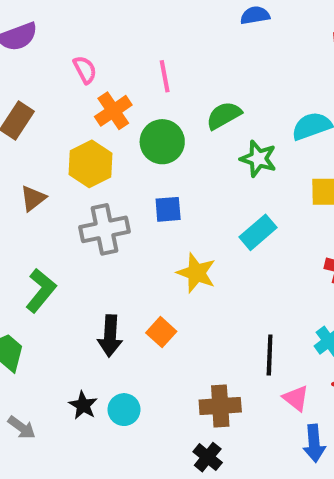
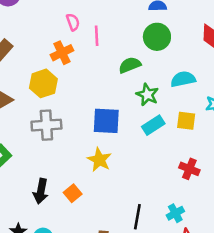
pink semicircle: (85, 70) -> (73, 22), moved
green circle: (162, 142) -> (157, 37), moved
blue square: (168, 209) -> (106, 121), moved, size x1.6
cyan rectangle: (258, 232) -> (153, 125), moved

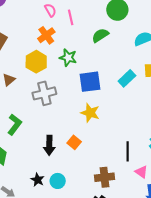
green star: (147, 95) -> (68, 58), moved

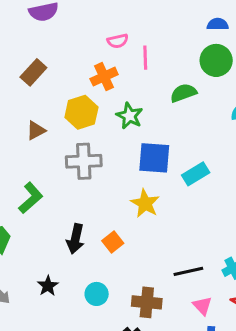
pink semicircle: (50, 10) -> (118, 41), turned 96
cyan rectangle: (127, 78) -> (196, 174), moved
black line: (128, 151) -> (188, 271), turned 66
cyan circle: (58, 181) -> (97, 294), moved

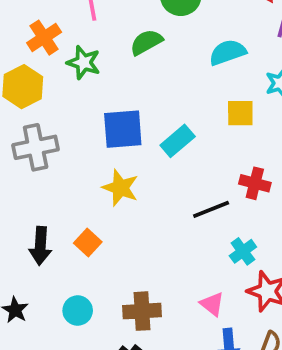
green star: (129, 116) -> (84, 62), moved
black line: (188, 271) -> (211, 209), moved

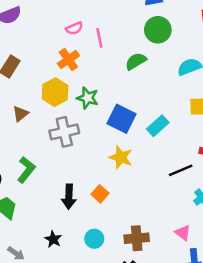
green star: (84, 62) -> (88, 98), moved
blue square: (123, 129) -> (121, 119), turned 32

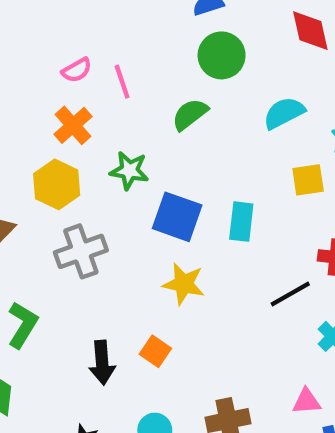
green star: (88, 98) -> (129, 171), moved
cyan rectangle: (158, 126) -> (241, 222), turned -35
pink triangle: (183, 233) -> (307, 401), turned -35

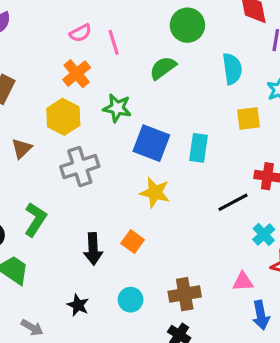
cyan semicircle: (284, 113) -> (232, 69), turned 108

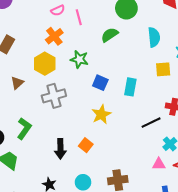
blue square: (151, 143) -> (100, 83), size x0.7
yellow star: (155, 193) -> (101, 114), turned 30
pink triangle: (243, 282) -> (159, 164), moved

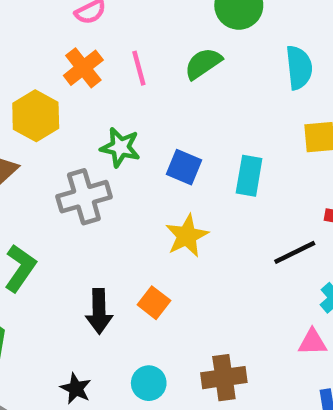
pink line: (79, 17) -> (139, 68), moved
green star: (79, 59) -> (120, 147), moved
yellow hexagon: (45, 64) -> (36, 116), moved

